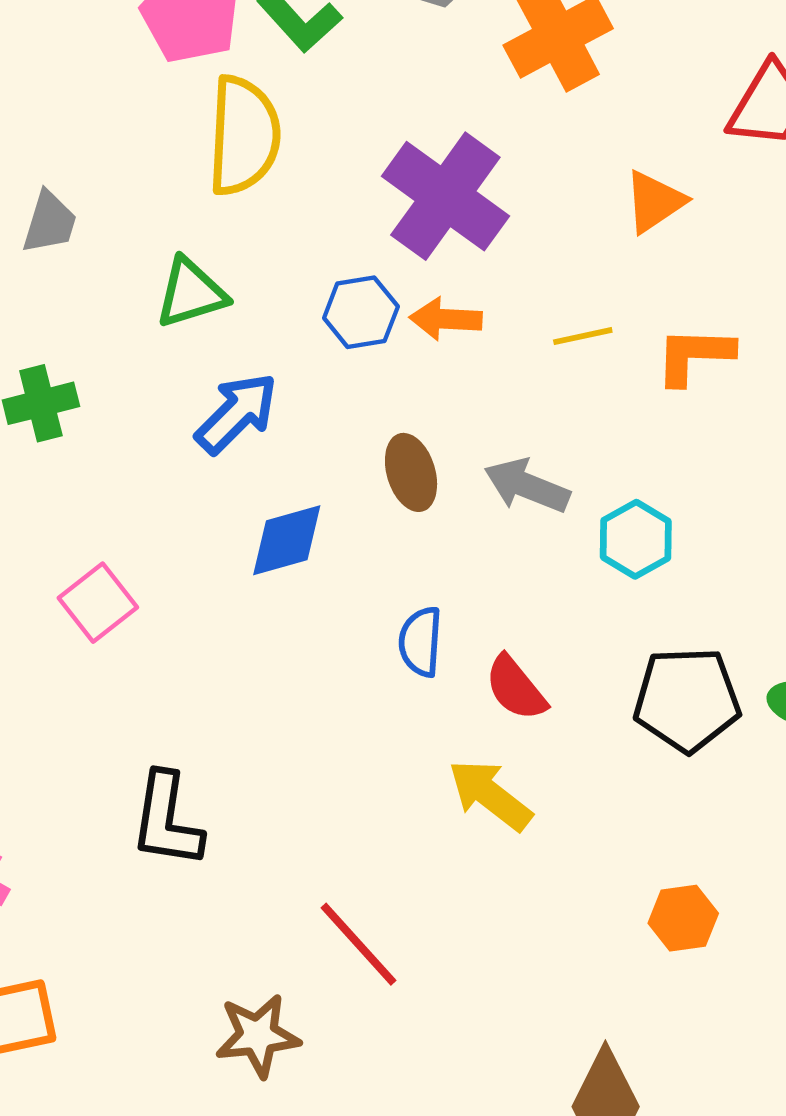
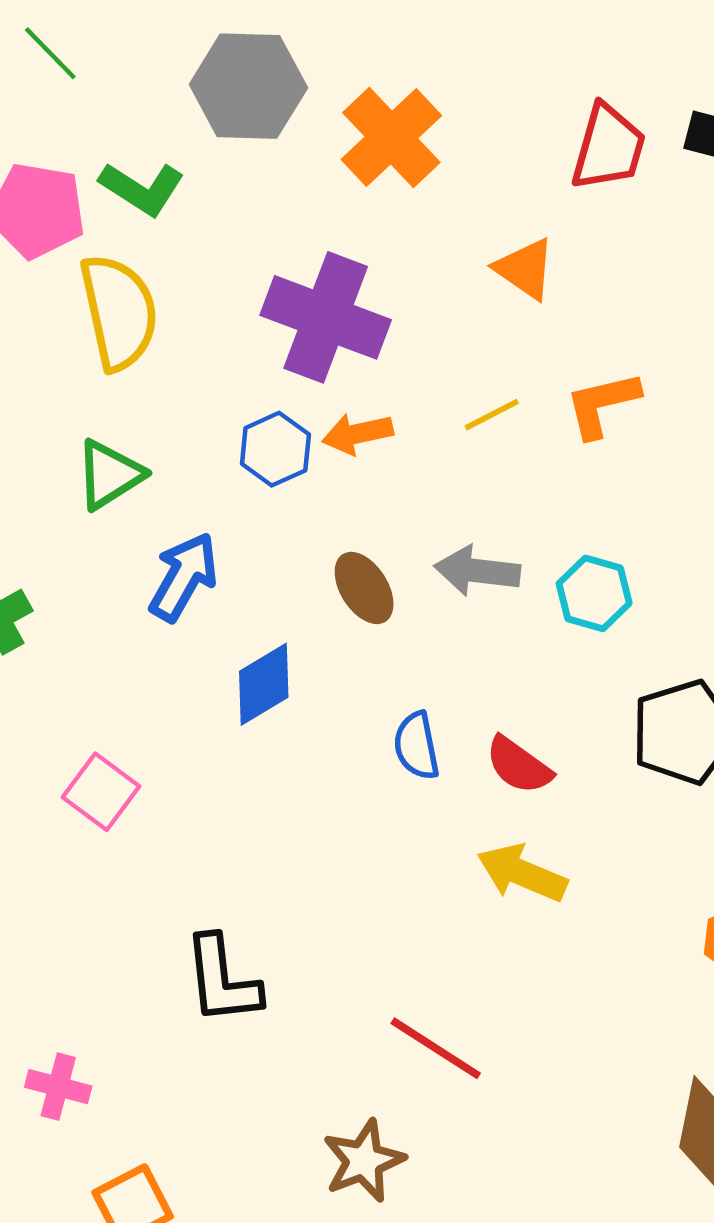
orange triangle: (655, 202) -> (525, 269), turned -36

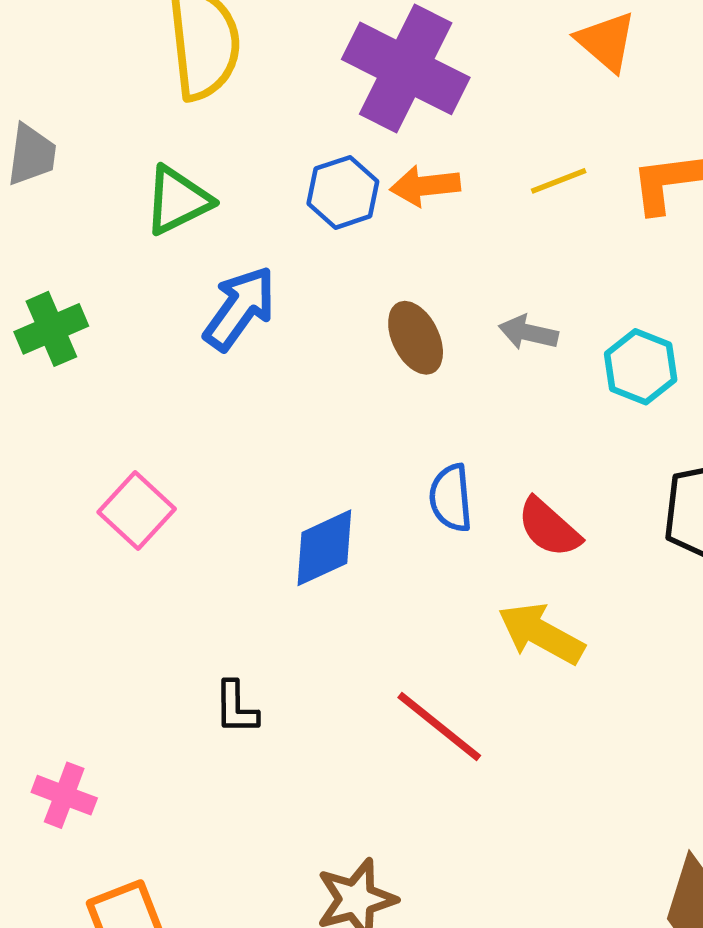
gray arrow: (477, 571) -> (528, 333), size x0.7
blue diamond: (264, 684) -> (324, 548), moved
black L-shape: (222, 980) -> (236, 708), size x0.6
red line: (436, 1048) -> (439, 726), moved

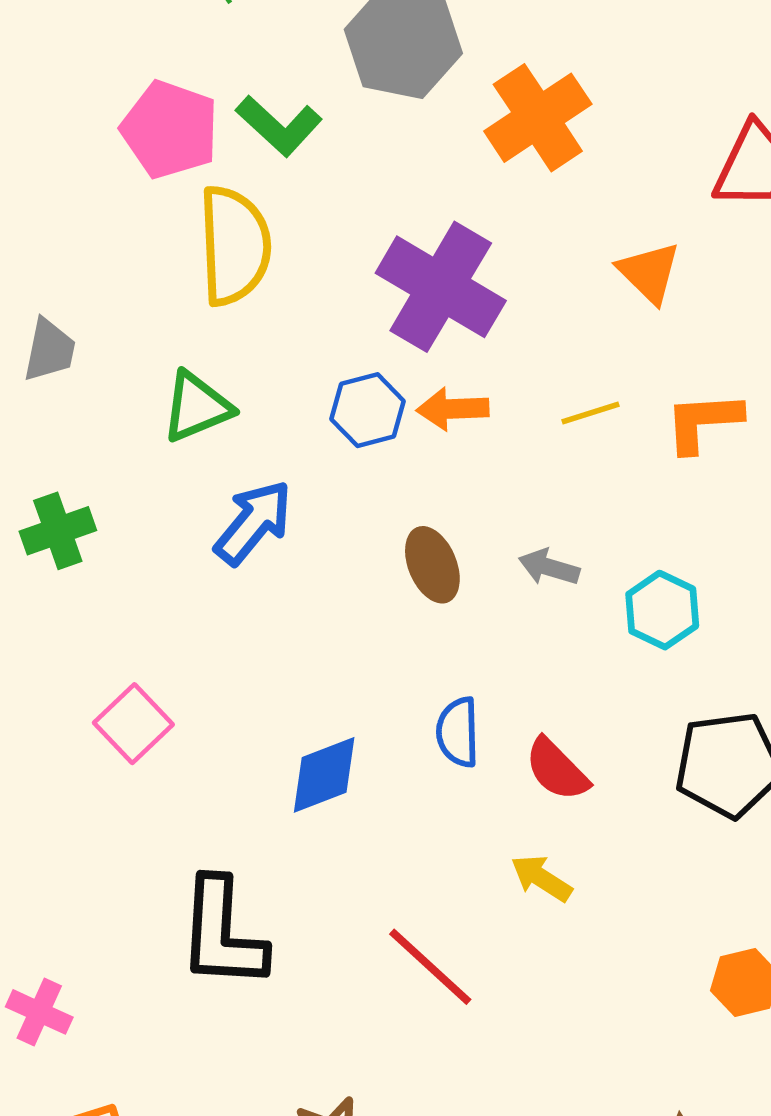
yellow arrow: (541, 634) -> (541, 878), size x0.7
black L-shape: (236, 708) -> (222, 933), size x2.0

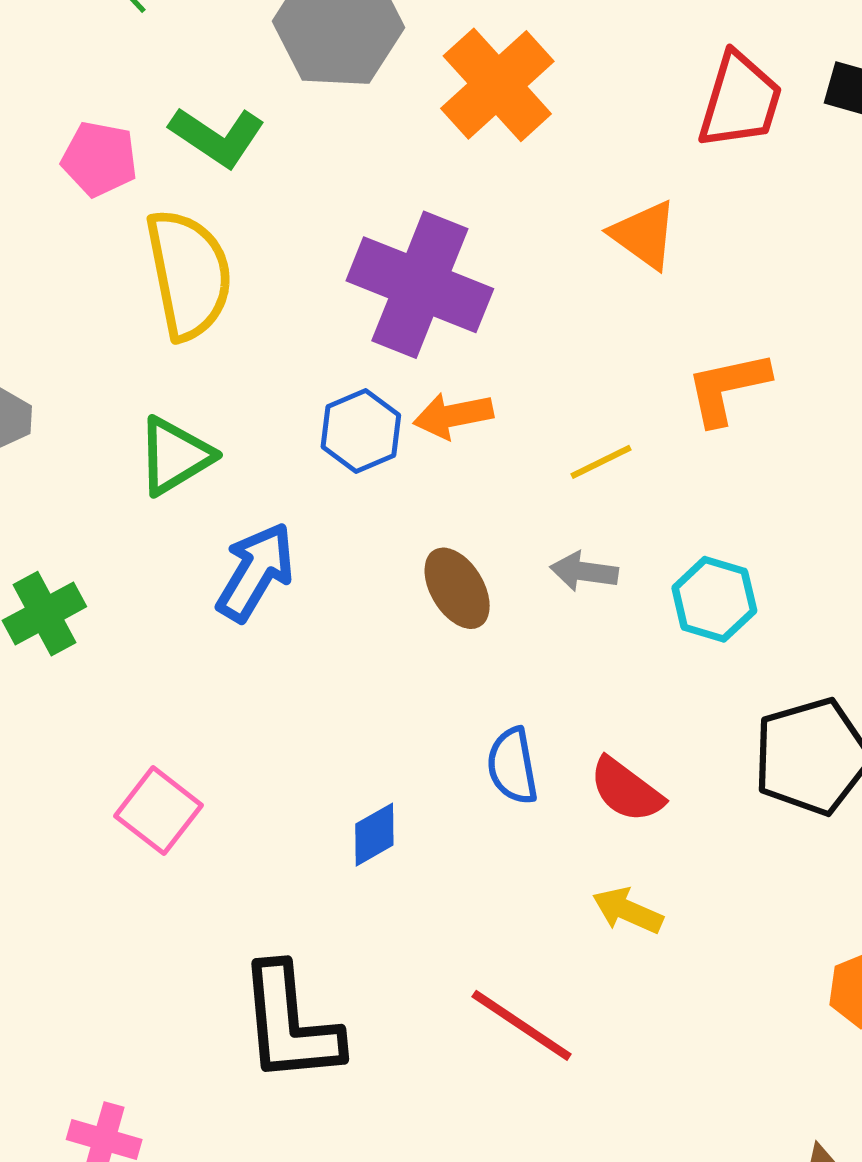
pink pentagon: (170, 130) -> (99, 159), size x0.7
yellow line: (591, 413) -> (601, 462), moved
blue diamond: (324, 775) -> (374, 835), size x0.7

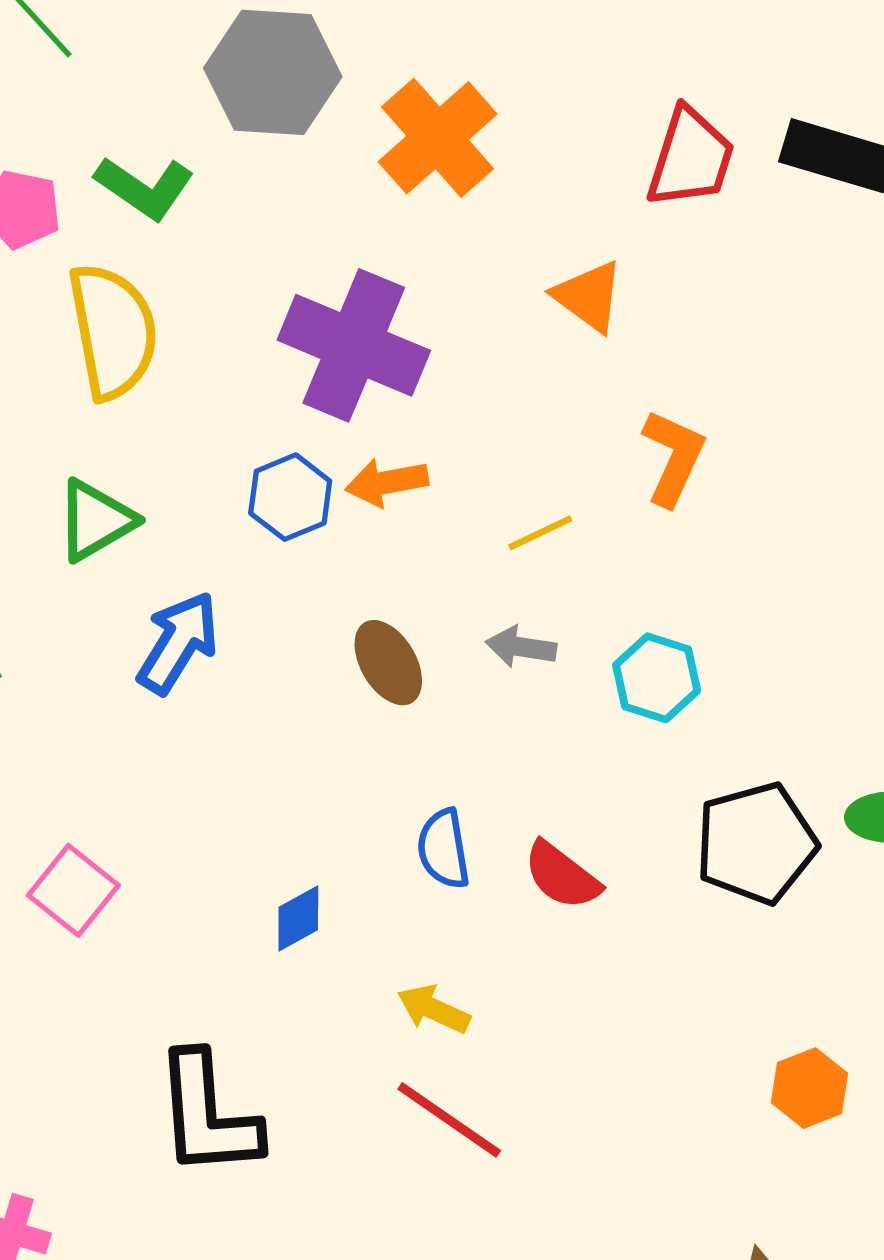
orange L-shape: (727, 388) -> (673, 457), turned 126
yellow arrow: (628, 911) -> (434, 1009), moved

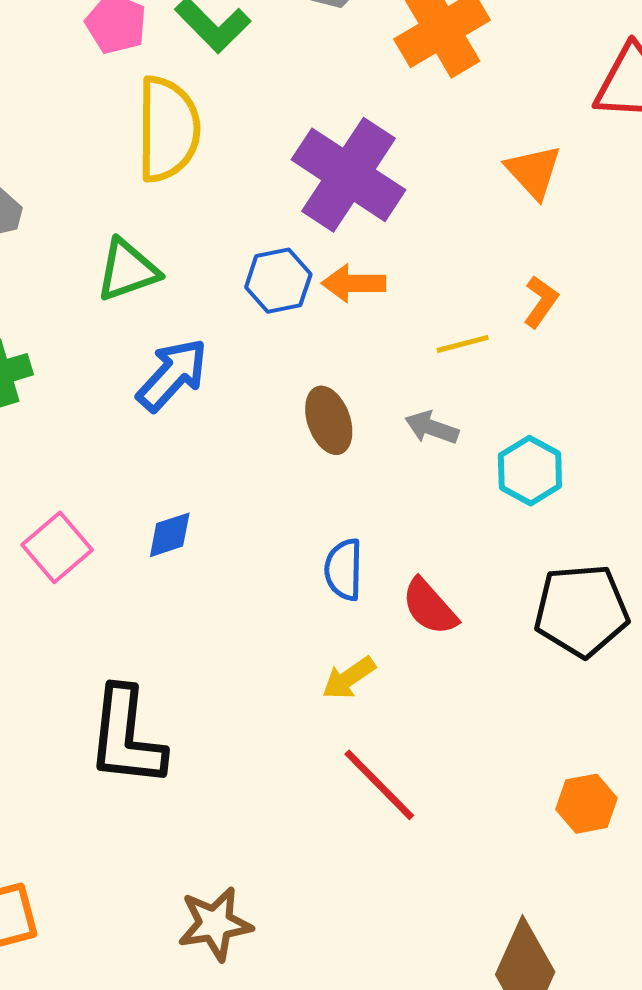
orange L-shape: (673, 457) -> (541, 302), moved, size x0.7
blue diamond: (298, 919) -> (170, 535), moved
yellow arrow: (434, 1009) -> (349, 678), moved, turned -70
red line: (449, 1120) -> (379, 785), moved

